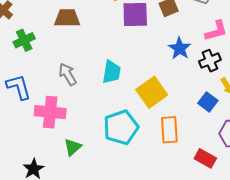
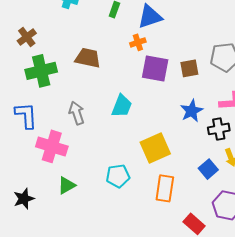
green cross: (24, 40) -> (41, 71), size x1.4
cyan trapezoid: (112, 72) -> (122, 106), moved
cyan pentagon: (121, 127) -> (118, 176), size x0.7

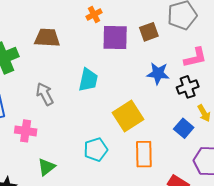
blue star: (192, 111) -> (158, 73), turned -30
pink cross: (52, 146) -> (26, 131), size x0.7

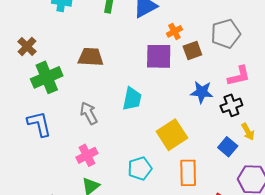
orange cross: (94, 14) -> (174, 31), moved
pink cross: (26, 131) -> (87, 155), moved, turned -35

